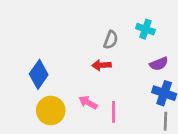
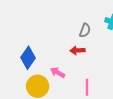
pink arrow: (88, 103) -> (58, 73), moved

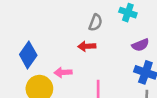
pink arrow: (58, 73) -> (63, 72), turned -32

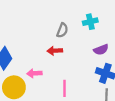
cyan cross: (128, 13) -> (90, 22), turned -32

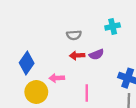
gray semicircle: (62, 30) -> (74, 35), moved, turned 64
purple semicircle: (101, 50) -> (96, 54), moved

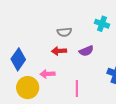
cyan cross: (113, 26) -> (102, 24), turned 32
red arrow: (77, 55) -> (59, 51), moved

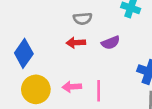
pink arrow: (48, 74) -> (72, 87), moved

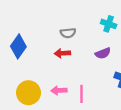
purple semicircle: (111, 43) -> (103, 53), moved
blue diamond: (24, 53) -> (18, 46), moved

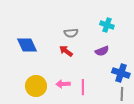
blue diamond: (18, 46) -> (27, 45), turned -60
red arrow: (62, 53) -> (66, 51), turned 40

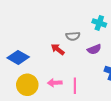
gray semicircle: (71, 33) -> (73, 36), moved
blue diamond: (27, 45) -> (18, 57), moved, turned -35

